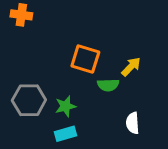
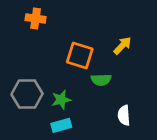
orange cross: (21, 15) -> (36, 19), moved
yellow arrow: (131, 67) -> (122, 46), moved

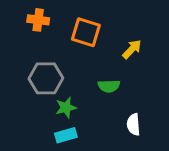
orange square: (80, 56) -> (86, 32), moved
gray hexagon: (27, 94) -> (46, 78), moved

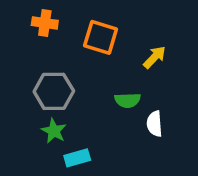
green star: (66, 108) -> (54, 131), moved, turned -30
white semicircle: (133, 124) -> (155, 124), moved

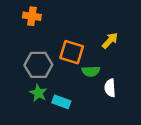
orange square: (101, 37) -> (72, 52), moved
cyan rectangle: (77, 158) -> (61, 102), moved, turned 36

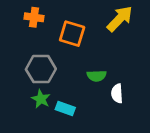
yellow arrow: (110, 41) -> (120, 19), moved, size x1.5
orange square: (72, 52) -> (72, 34), moved

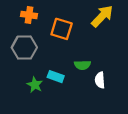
gray hexagon: (41, 69) -> (24, 48), moved
cyan rectangle: (65, 108) -> (56, 77), moved

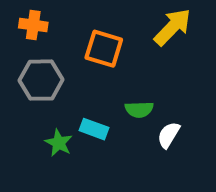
orange cross: (29, 15) -> (33, 25), moved
white semicircle: (100, 80) -> (169, 135), turned 35

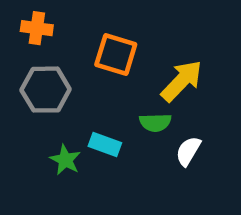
yellow arrow: (173, 27) -> (182, 81), moved

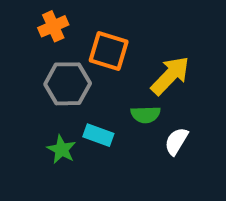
orange cross: (37, 28) -> (53, 26), moved, turned -32
gray hexagon: (46, 90) -> (68, 84), moved

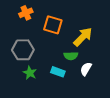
gray hexagon: (68, 84) -> (23, 50), moved
cyan rectangle: (98, 135) -> (58, 72), moved

